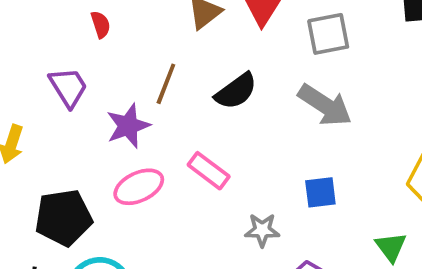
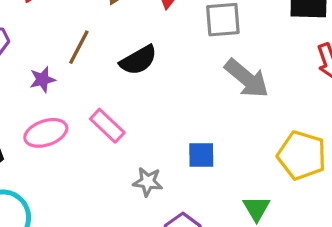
gray arrow: (325, 105) -> (247, 78), moved
purple star: (128, 126) -> (42, 80), size x0.7

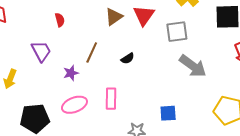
black semicircle: (138, 60) -> (128, 58), size x0.6
pink rectangle: (107, 126) -> (111, 99), turned 50

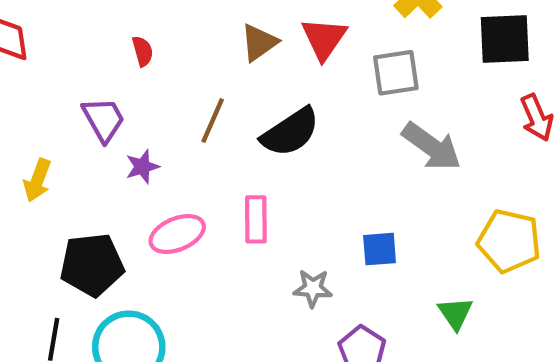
black semicircle: (128, 58) -> (290, 132), size x2.0
purple star: (71, 73) -> (142, 167), moved

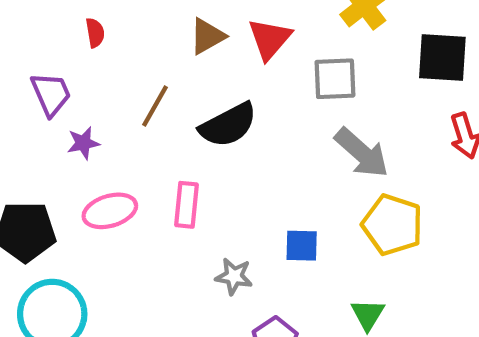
yellow pentagon: (509, 241) -> (392, 225), moved

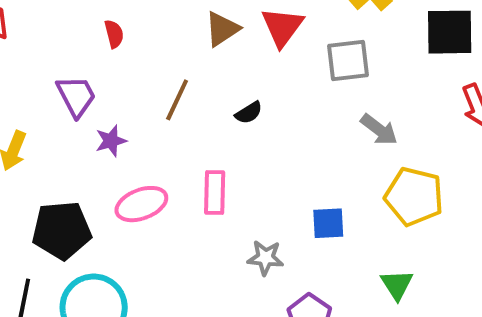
black semicircle: (228, 125) -> (249, 113), size x0.5
gray arrow: (362, 153) -> (379, 130), size x0.7

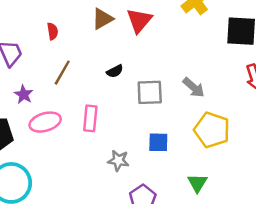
red semicircle: (114, 34) -> (53, 31), moved
gray square: (348, 60) -> (150, 92), moved
brown line: (177, 100) -> (62, 73), moved
purple star: (111, 141) -> (24, 94), moved, turned -30

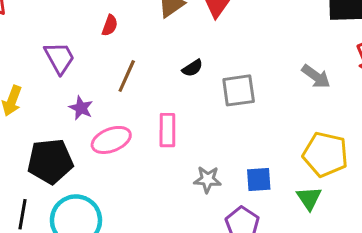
red semicircle: (53, 31) -> (110, 25), turned 35
gray arrow: (194, 88) -> (316, 76), moved
yellow pentagon: (212, 130) -> (325, 154), moved
blue square: (158, 142) -> (259, 179), moved

